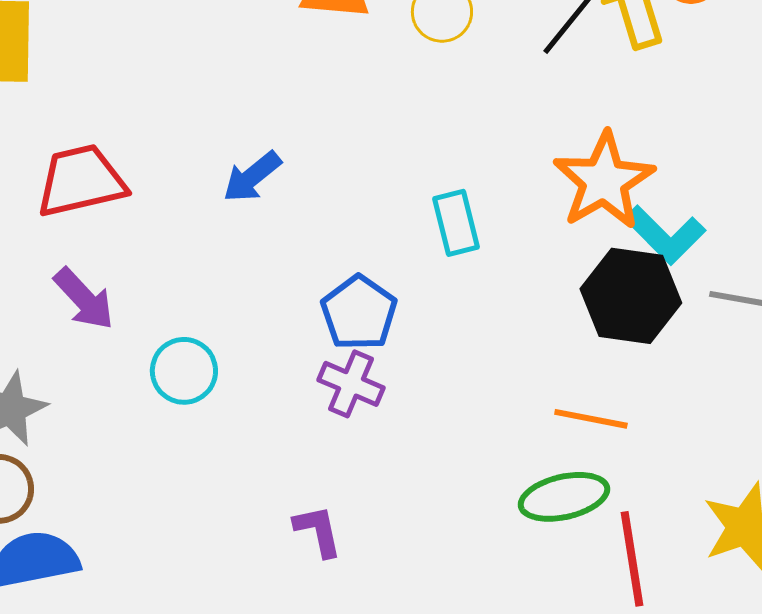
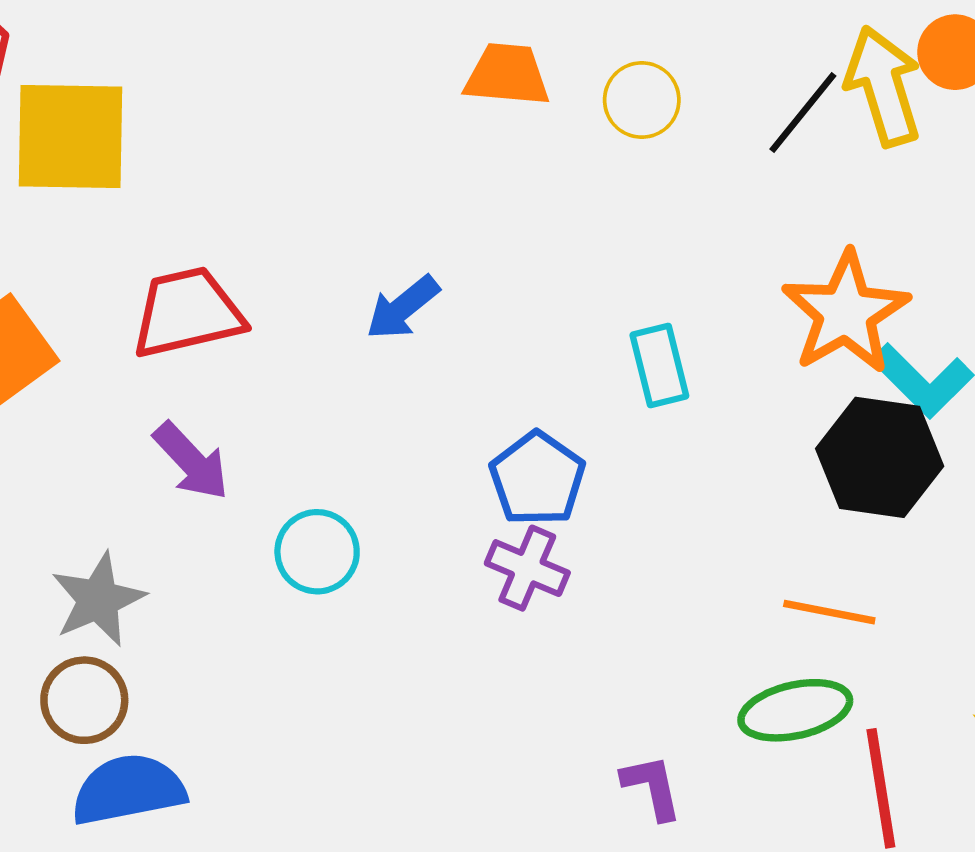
purple L-shape: (318, 531) -> (652, 787), moved

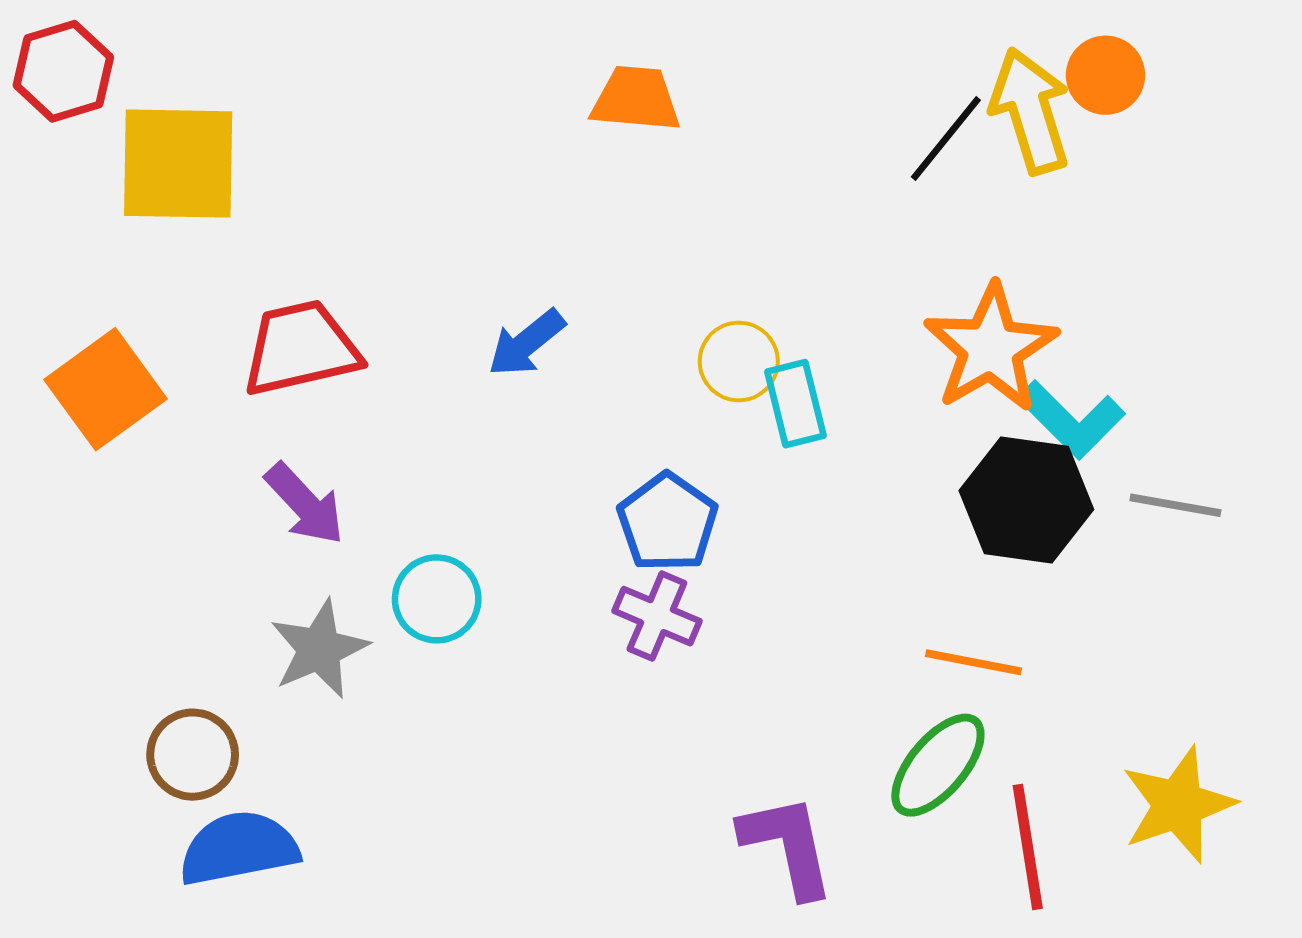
yellow circle: (642, 100) -> (739, 361), moved
gray star: (98, 600) -> (319, 649), moved
green ellipse: (795, 710) -> (938, 765), turned -37
purple L-shape: (652, 787) -> (788, 846), size x1.5

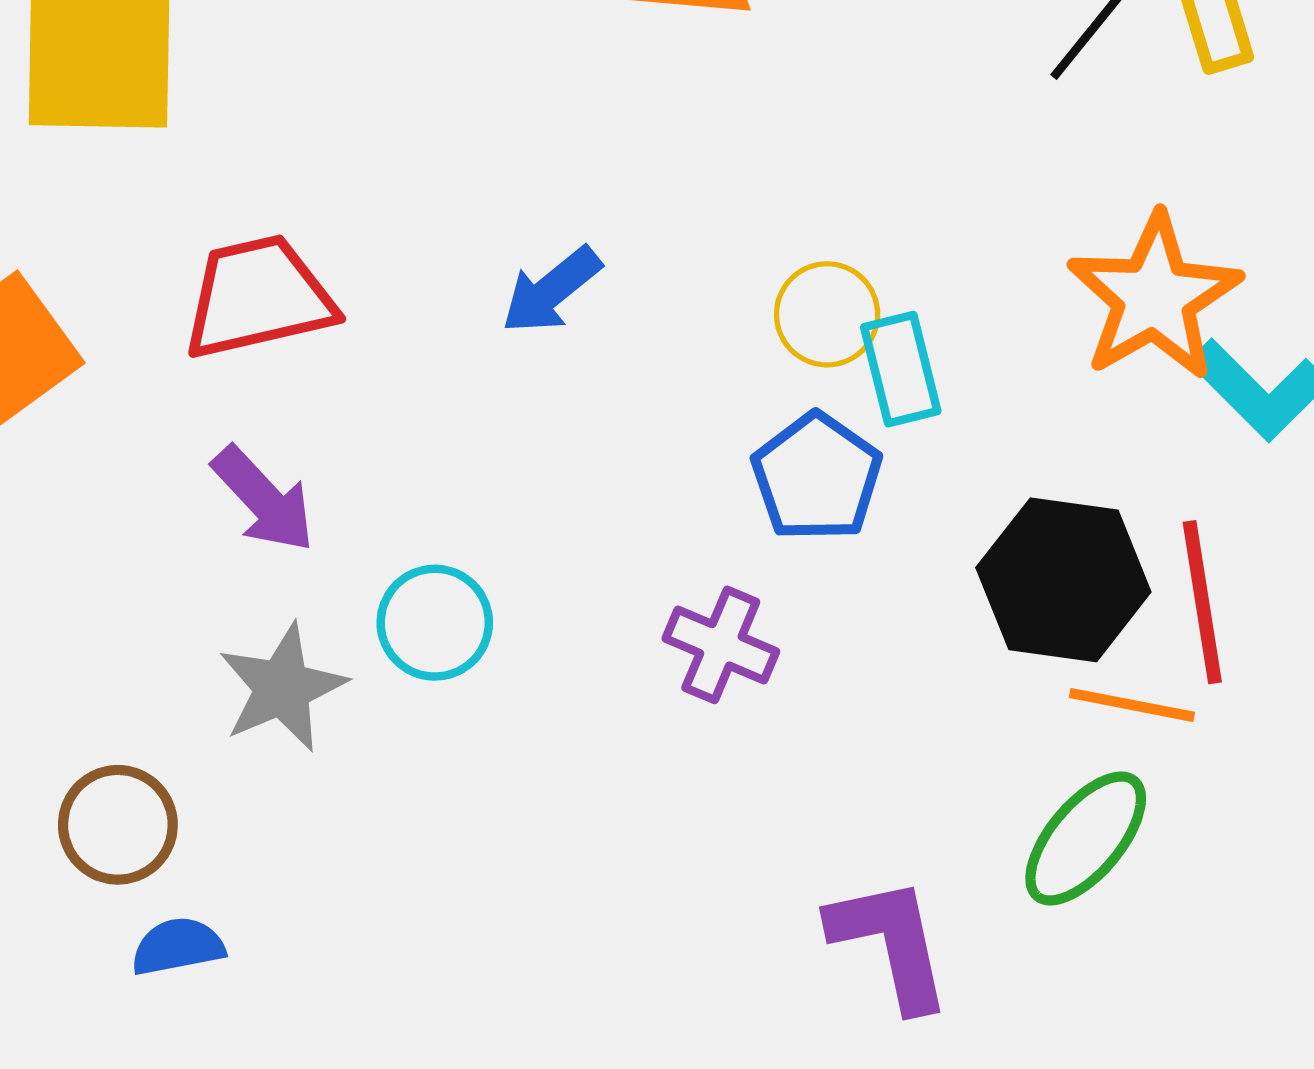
black hexagon: (1026, 500) -> (1063, 580), moved
blue pentagon: (668, 522) -> (817, 477), moved
red line: (1028, 847) -> (1202, 602), moved
blue semicircle: (239, 848) -> (178, 946), size x0.6

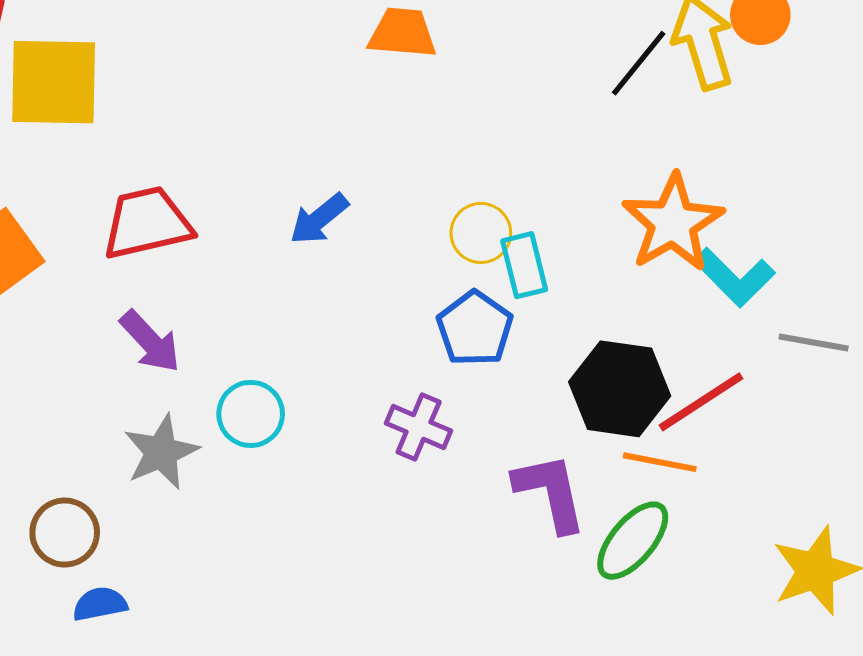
red line: (1202, 602) -> (701, 402), turned 66
purple L-shape: (890, 943) -> (550, 492), moved

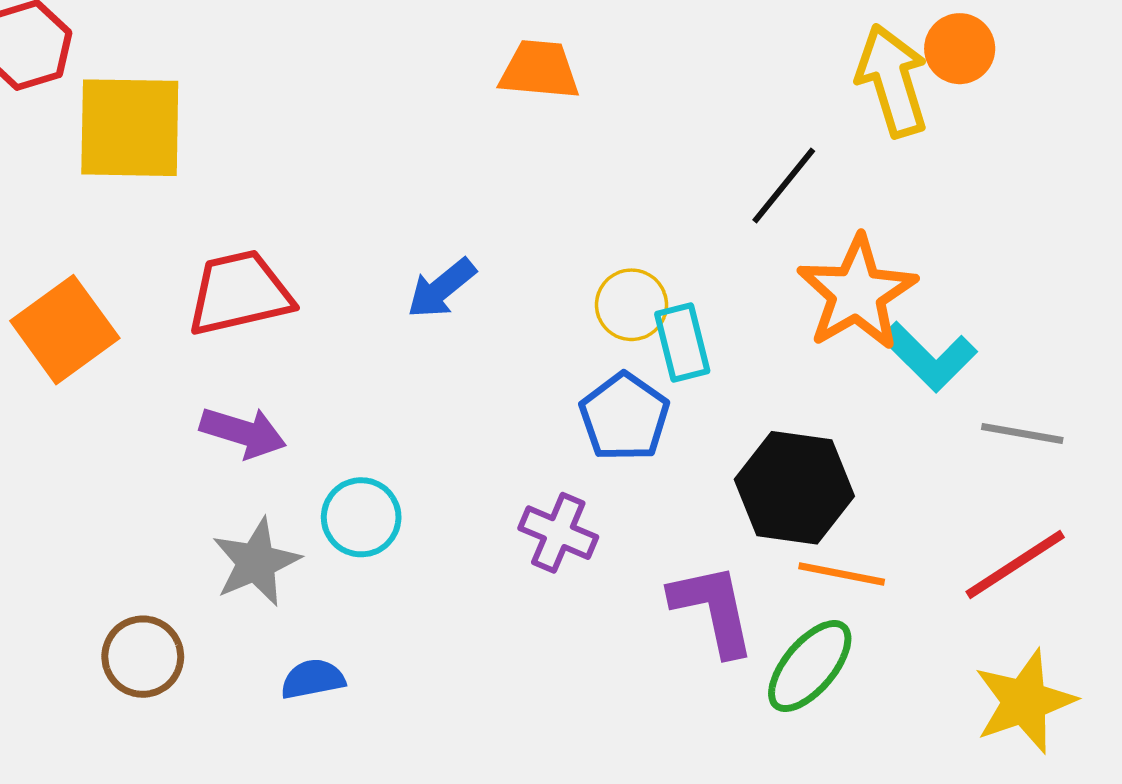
black line: (639, 63) -> (784, 186), moved
purple arrow: (150, 342) -> (243, 432), turned -30
red line: (701, 402) -> (1015, 565), moved
blue semicircle: (100, 604) -> (313, 679), moved

